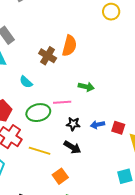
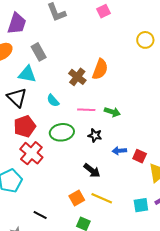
pink line: (62, 102) -> (86, 110), moved
black star: (73, 124) -> (95, 135), moved
yellow line: (40, 151) -> (102, 198), moved

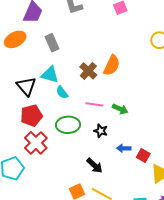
cyan triangle: (27, 74) -> (50, 75), moved

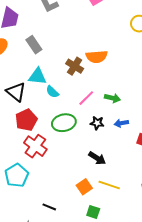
orange semicircle: (112, 65) -> (97, 57), turned 70
pink line: (94, 104) -> (86, 98), turned -42
blue arrow: (124, 148) -> (121, 123), moved

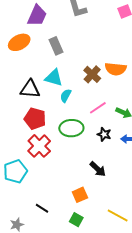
black triangle: (16, 92) -> (30, 89), turned -45
cyan semicircle: (52, 92) -> (66, 96), turned 64
red pentagon: (26, 120) -> (35, 119), turned 30
yellow line: (109, 185) -> (118, 215), moved
green square: (93, 212) -> (76, 220), moved

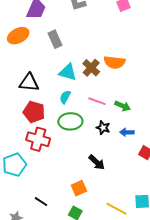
cyan triangle: (54, 78) -> (68, 72), moved
cyan semicircle: (66, 96) -> (65, 97), moved
pink line: (98, 108) -> (97, 101), turned 54
red cross: (39, 146) -> (38, 139), turned -30

